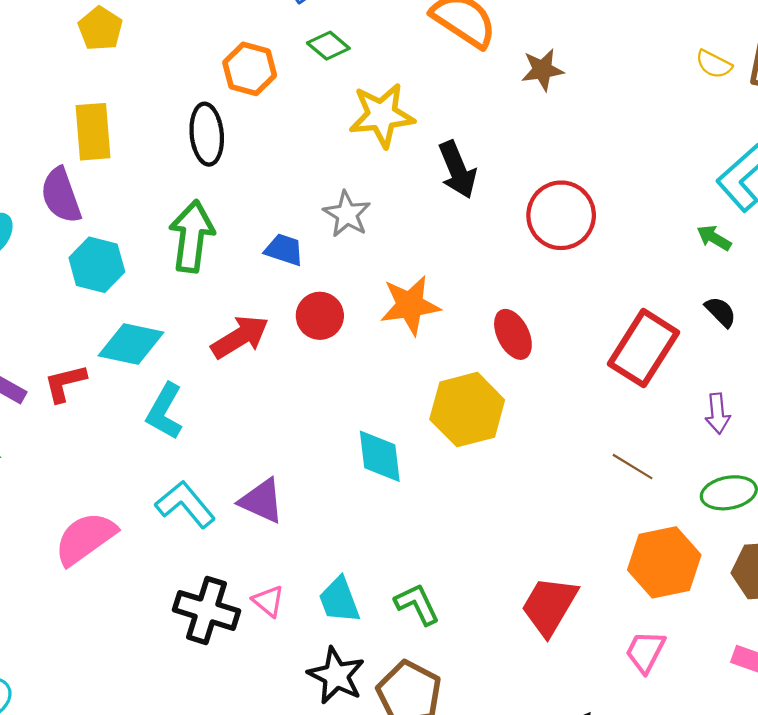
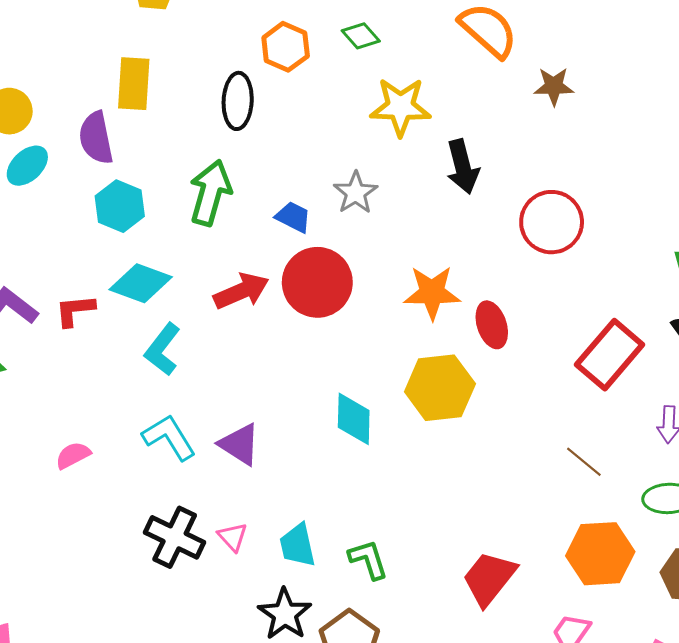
orange star: (410, 305) -> (432, 293), moved
red circle: (320, 316) -> (317, 282), size x1.6
pink semicircle: (85, 538) -> (73, 455), size x0.6

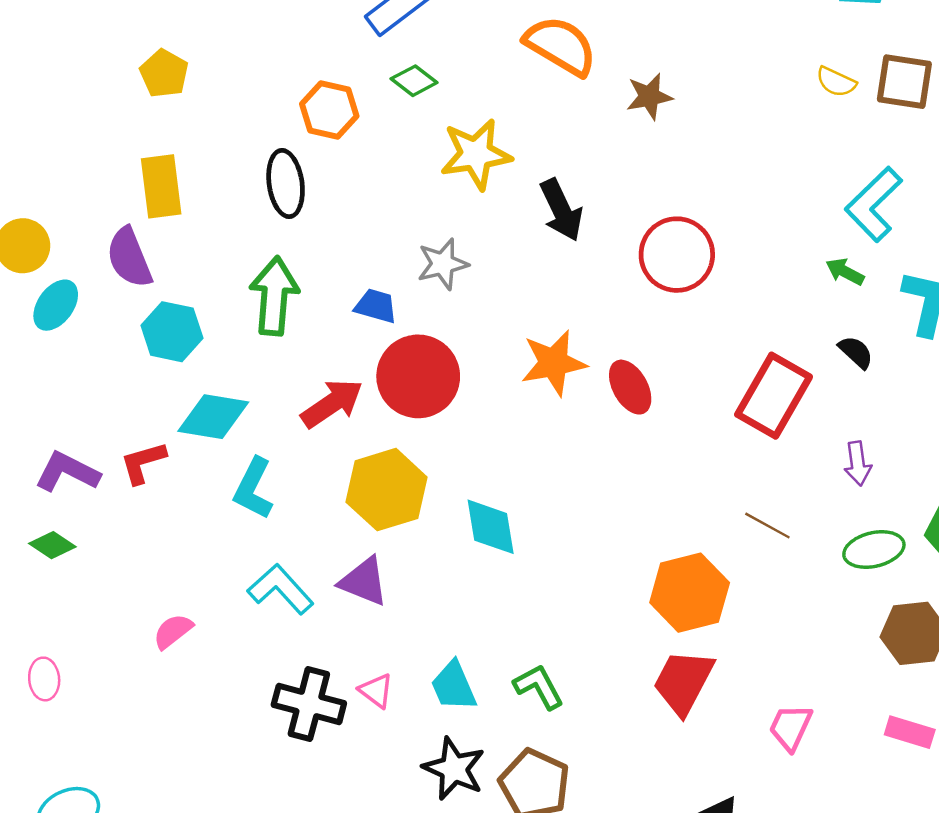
gray star: (356, 193) -> (443, 264), turned 30
yellow hexagon: (440, 388) -> (387, 490), moved
orange hexagon: (600, 554) -> (690, 593), moved

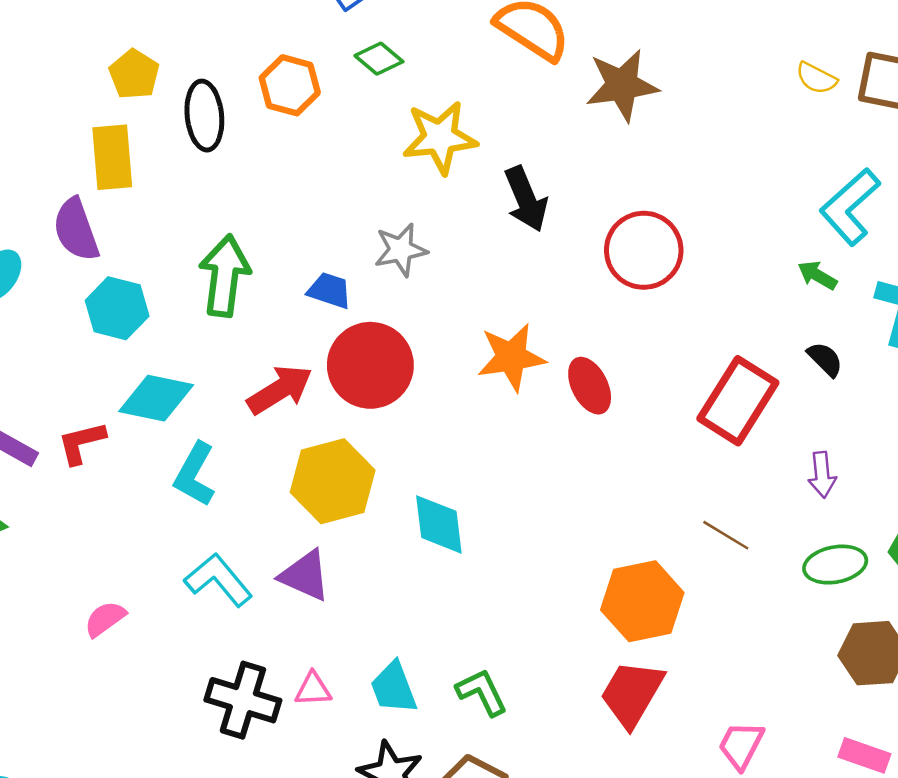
yellow pentagon: (164, 73) -> (134, 74), moved
brown star: (649, 96) -> (622, 85), size x1.5
black ellipse: (286, 183) -> (204, 116), moved
pink triangle: (376, 691) -> (313, 689), turned -42

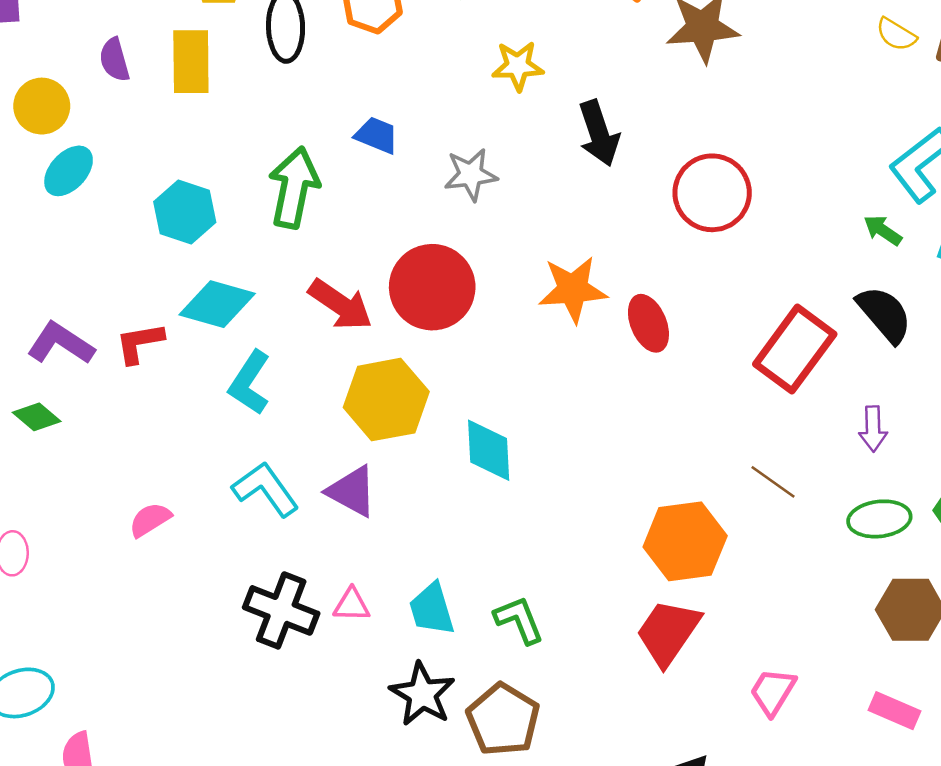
yellow star: (440, 137) -> (518, 66), size x0.7
purple semicircle: (76, 230) -> (114, 60), moved, size x0.7
blue trapezoid: (329, 290) -> (377, 135), moved
black semicircle: (825, 359) -> (884, 314), size x1.6
red arrow: (280, 390) -> (340, 305), turned 62

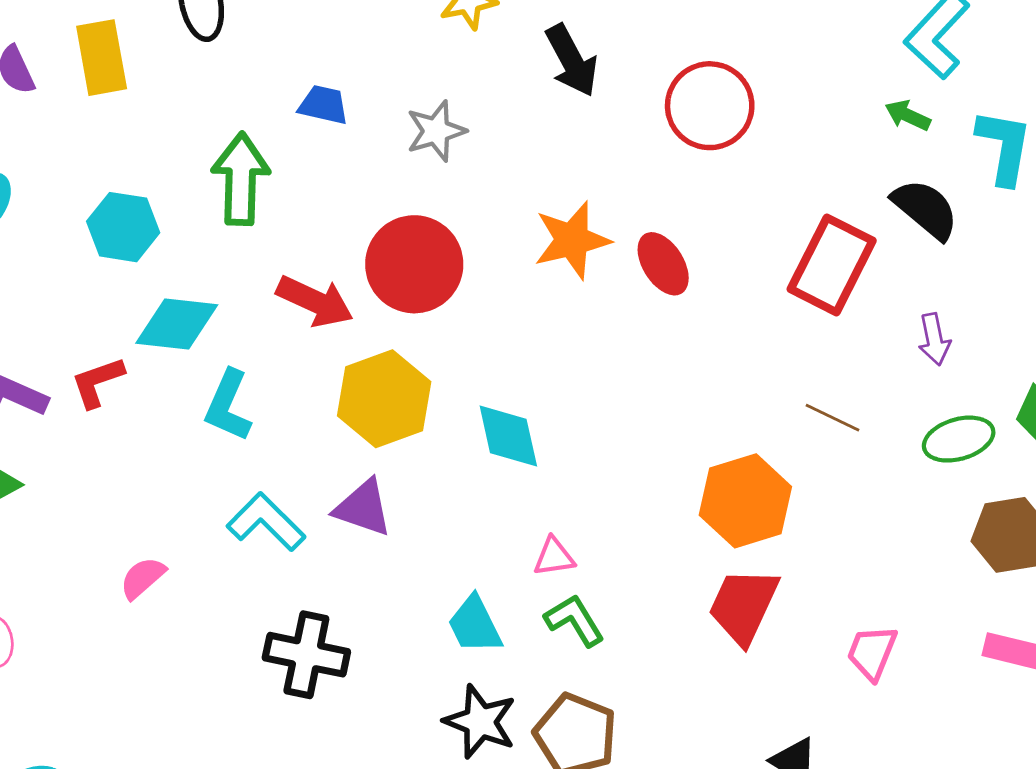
pink triangle: (352, 605) -> (554, 557), moved

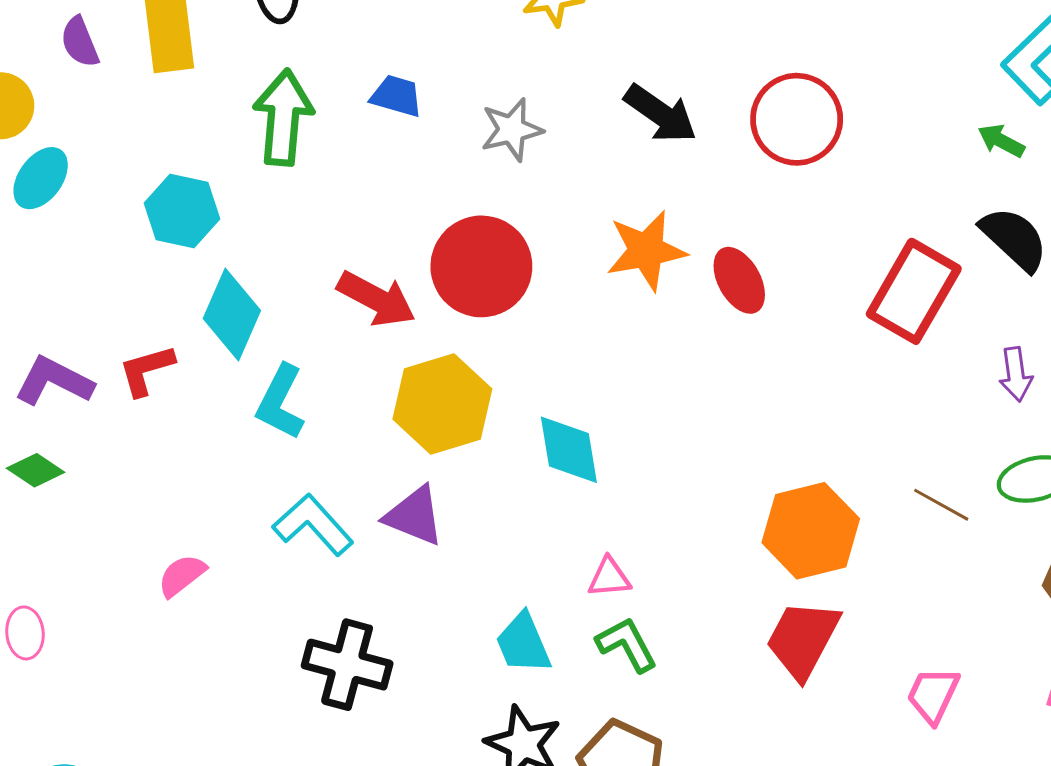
black arrow: (572, 61) -> (661, 114), moved, turned -30
green arrow: (241, 179) -> (283, 118), moved
cyan diamond: (177, 324) -> (232, 314), turned -76
brown line: (832, 418) -> (941, 505), moved

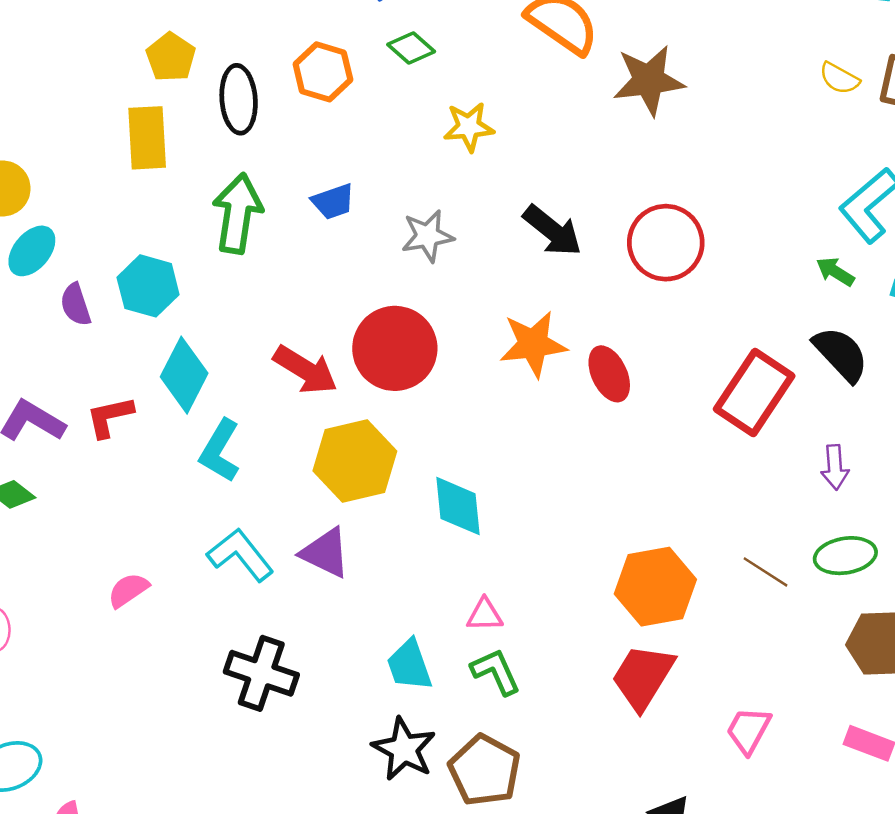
purple semicircle: (80, 42) -> (76, 305), moved
blue trapezoid: (396, 96) -> (333, 202), turned 141

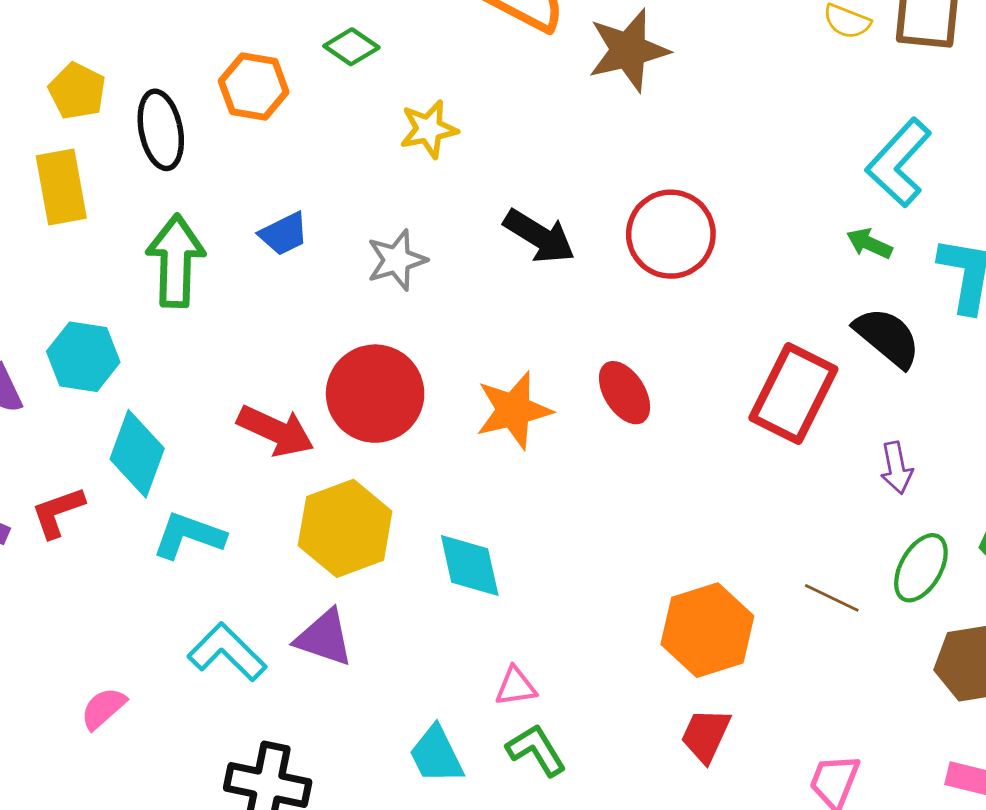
orange star: (533, 344) -> (514, 410), moved
cyan L-shape: (220, 451) -> (189, 536), turned 86
green ellipse: (845, 556) -> (921, 568), turned -44
red trapezoid: (643, 677) -> (706, 735), size x0.7

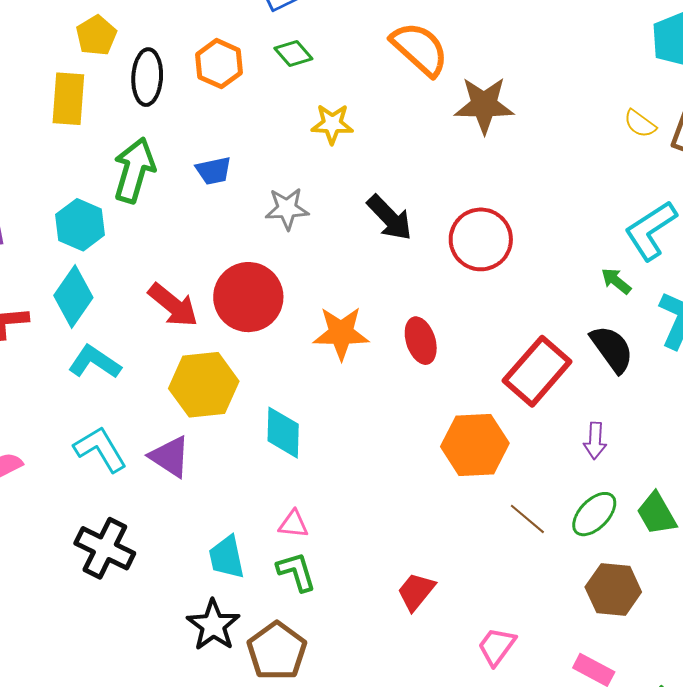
cyan hexagon: (83, 357) -> (80, 225), moved
orange hexagon: (707, 630) -> (475, 445), moved

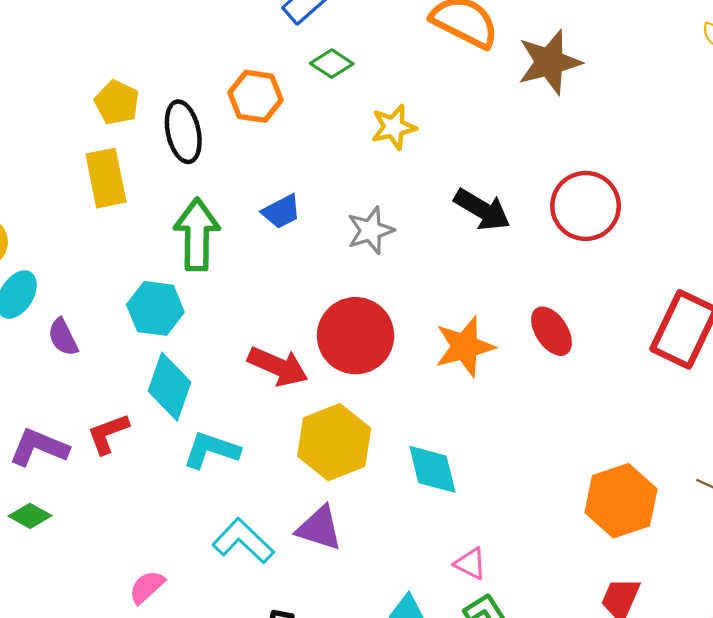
orange hexagon: (475, 445) -> (621, 501), moved
pink triangle: (293, 524) -> (470, 564), turned 36

